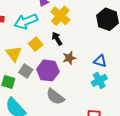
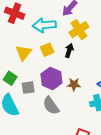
black arrow: (57, 39) -> (69, 51), turned 32
brown star: (69, 58) -> (74, 84), moved
gray square: (26, 71) -> (28, 88), moved, turned 32

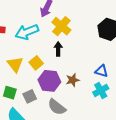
yellow square: (47, 50) -> (36, 63), moved

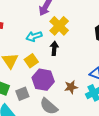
cyan arrow: (27, 32) -> (34, 36), moved, size x0.7
brown star: (73, 80) -> (71, 87), moved

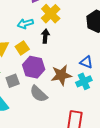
brown star: (71, 87) -> (61, 75), size x1.5

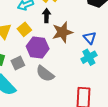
blue triangle: (86, 62) -> (90, 38), turned 32
brown star: (61, 75) -> (62, 32), moved

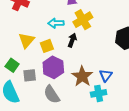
brown star: (62, 32) -> (82, 76), moved, turned 30

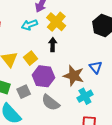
cyan arrow: (56, 23) -> (29, 25), moved
cyan cross: (99, 93) -> (85, 96), moved

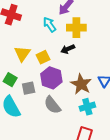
yellow cross: (56, 22) -> (76, 28), turned 36
cyan arrow: (29, 25) -> (50, 25), turned 63
black arrow: (53, 45) -> (68, 49), turned -128

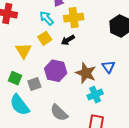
yellow square: (43, 57) -> (45, 38), moved
gray semicircle: (52, 105) -> (59, 113), moved

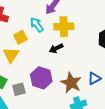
yellow square: (45, 38) -> (20, 37), moved
blue triangle: (108, 67) -> (94, 78), turned 32

